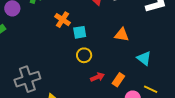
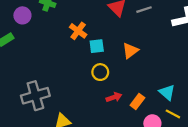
orange triangle: (122, 35) -> (130, 51), moved, turned -49
cyan triangle: (144, 58) -> (167, 92), moved

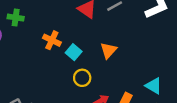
cyan square: (97, 46) -> (74, 52), turned -32

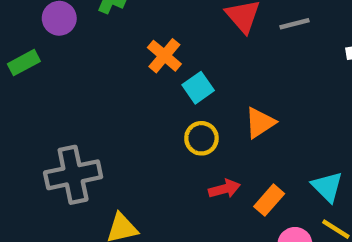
orange triangle: (108, 50) -> (260, 123), moved

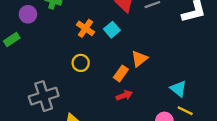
cyan square: (198, 88) -> (112, 30), moved
yellow circle: (201, 138) -> (81, 63), moved
orange rectangle: (269, 200) -> (121, 73), moved

